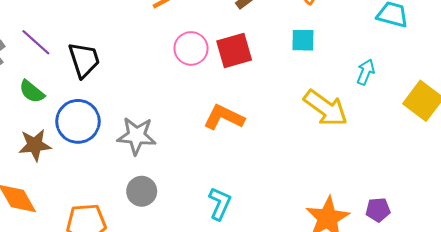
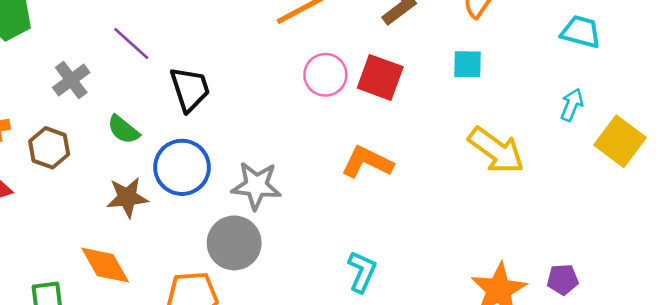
purple line: (36, 42) -> (131, 43), moved
red square: (234, 51) -> (380, 77), turned 36
cyan arrow: (366, 72) -> (572, 105), moved
gray circle: (142, 191) -> (234, 243), moved, size x1.4

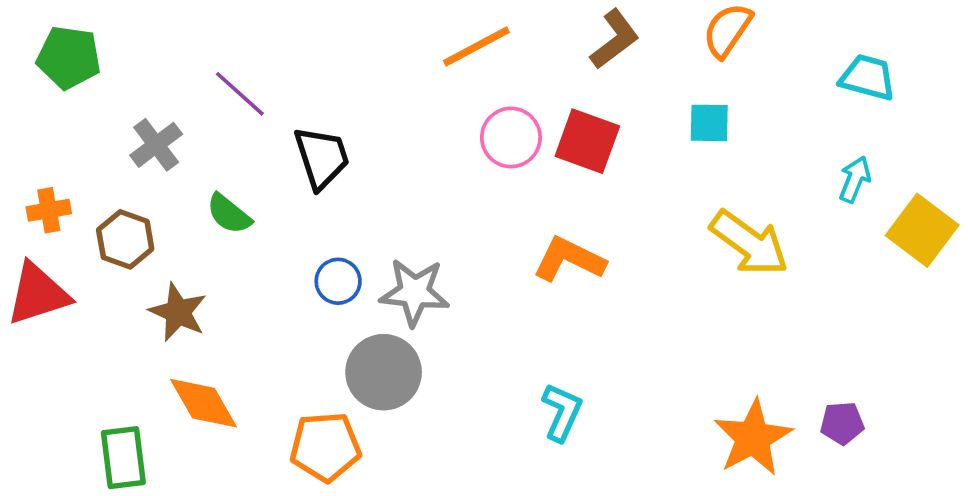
blue circle: (182, 167) -> (338, 281), moved, size x0.6
brown star: (127, 197) -> (178, 312), moved, turned 30

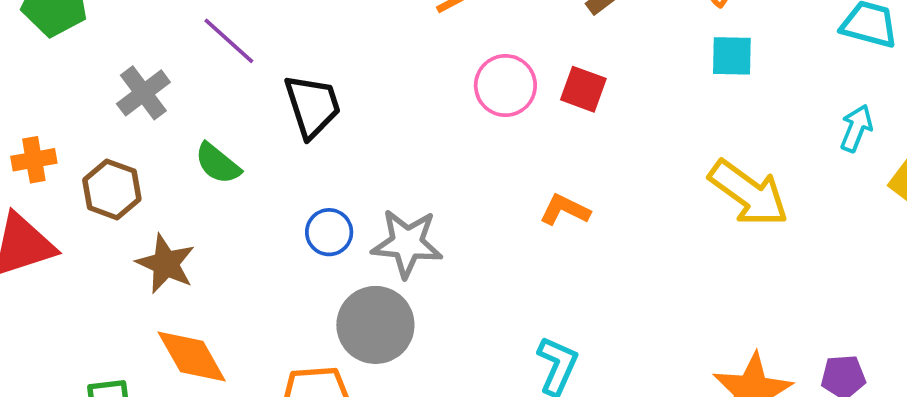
cyan square: (709, 123) -> (732, 56), moved
red square: (587, 141) -> (583, 89), size x0.7
orange L-shape: (569, 259) -> (565, 210), size x0.7

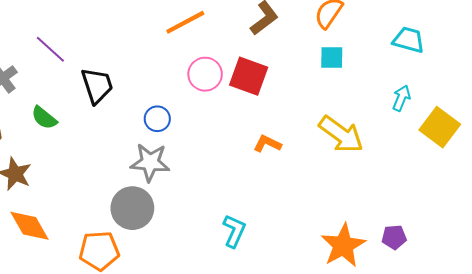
red square: (583, 89) -> (249, 76), size x1.5
orange L-shape: (565, 210) -> (267, 144), moved
blue circle: (329, 232) -> (157, 119), moved

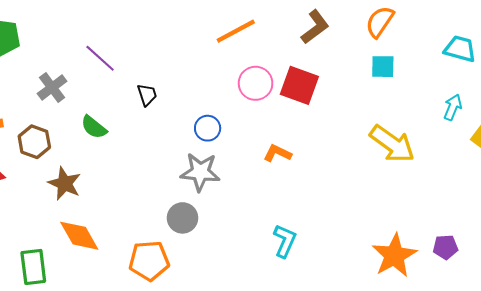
black trapezoid: (97, 86) -> (147, 95), size x0.6
orange L-shape: (267, 144) -> (277, 153), moved
gray circle: (132, 208) -> (182, 218), size x0.7

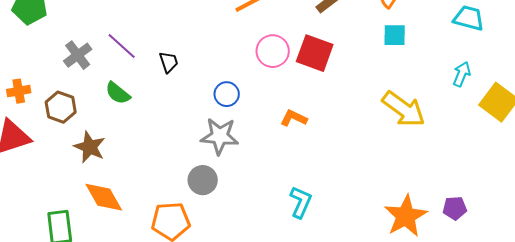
purple line: (100, 58) -> (122, 46), moved

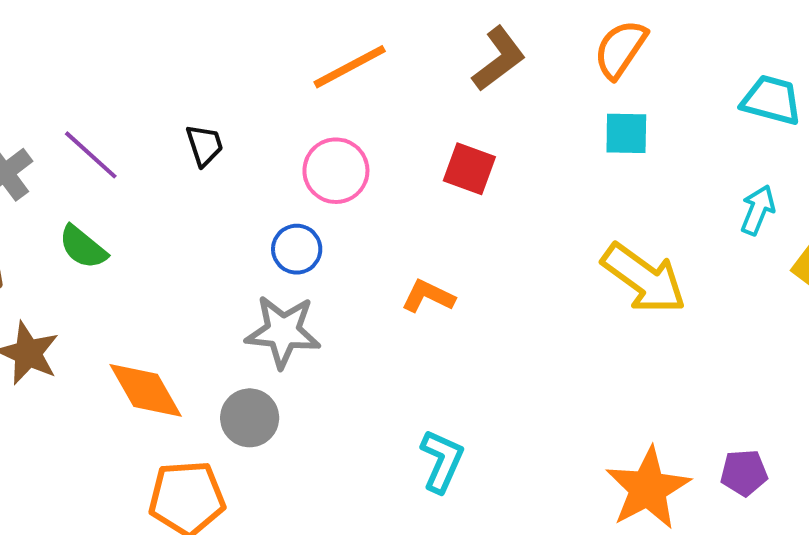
pink circle: (273, 51) -> (336, 171), moved
red square: (315, 53) -> (469, 169), size x0.7
black trapezoid: (169, 62) -> (205, 145), moved
orange diamond: (104, 197) -> (146, 390), moved

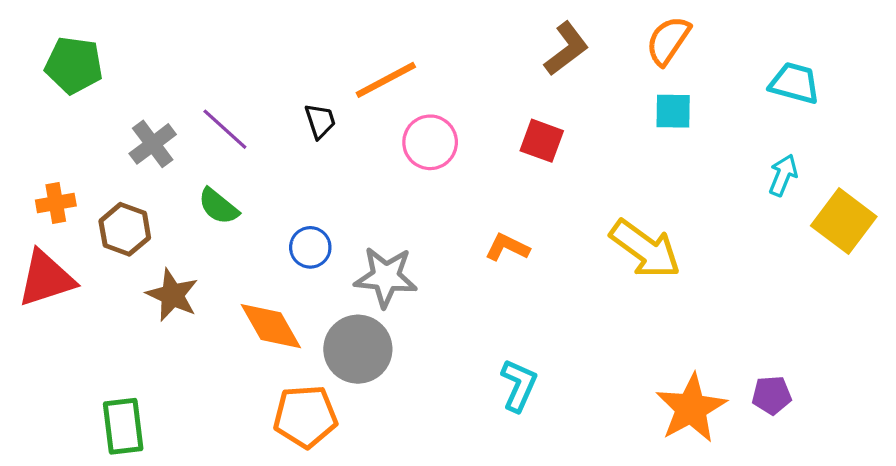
orange line: (350, 67) -> (386, 80), moved
blue circle: (297, 249) -> (310, 247), moved
yellow arrow: (644, 279) -> (645, 249), moved
gray circle: (250, 418) -> (358, 349), size x1.4

